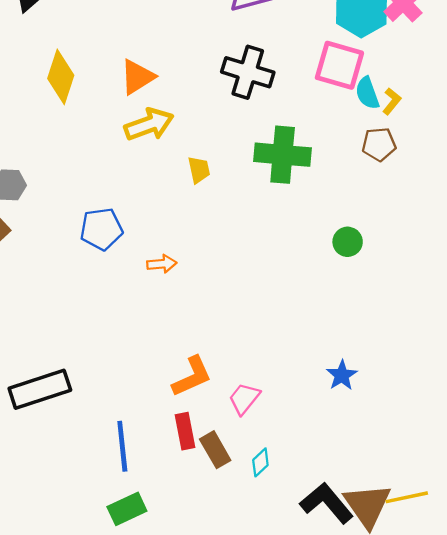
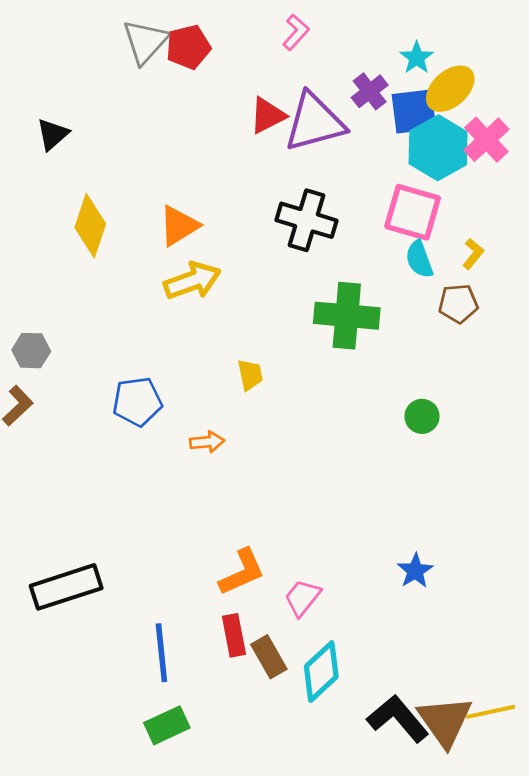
cyan semicircle: (367, 93) -> (419, 259), moved
yellow trapezoid: (199, 170) -> (250, 375), moved
cyan diamond: (260, 462) -> (321, 672), size x1.8

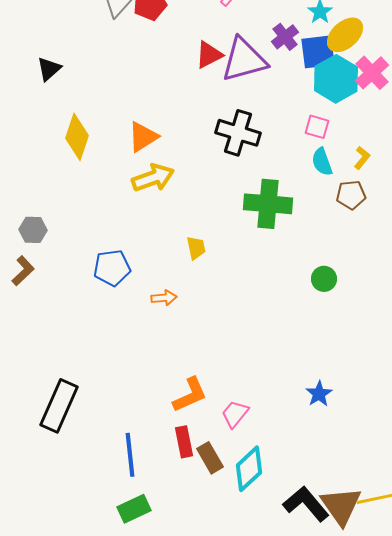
pink square: (413, 212) -> (317, 127), size x0.6
black rectangle: (66, 587) -> (59, 406), turned -48

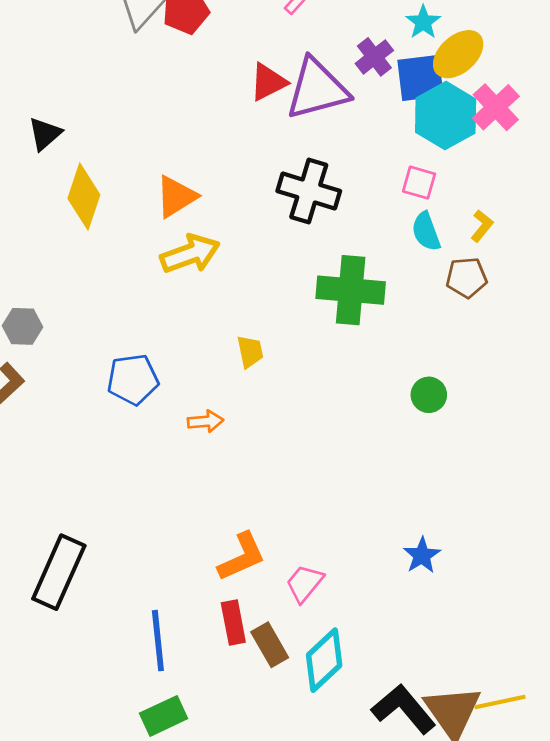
black triangle: (49, 69) -> (45, 134), moved

